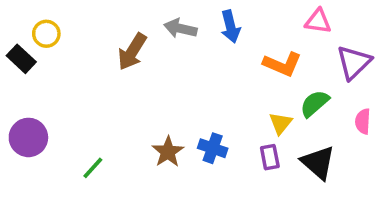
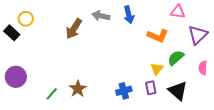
blue cross: (213, 148) -> (124, 91), moved, turned -35
brown star: (168, 152) -> (78, 89), moved

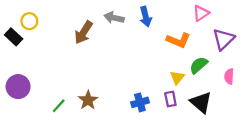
pink triangle: (178, 12) -> (201, 13), turned -42

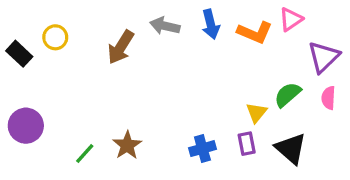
yellow circle: (29, 21) -> (55, 37), moved
orange L-shape: (178, 40) -> (255, 32), moved
pink semicircle: (229, 76) -> (328, 98), moved

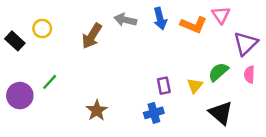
pink triangle: (291, 19) -> (221, 15), turned -30
purple rectangle: (247, 144) -> (164, 86), moved
green line: (85, 153) -> (50, 82), moved

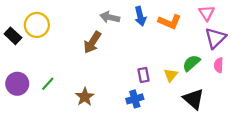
pink triangle: (221, 15) -> (207, 13), moved
yellow circle: (42, 29) -> (37, 25), size x1.5
brown arrow: (92, 36) -> (92, 42), moved
green line: (50, 82) -> (48, 84), moved

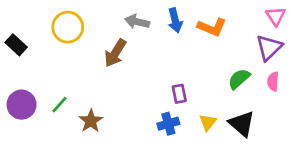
pink triangle: (207, 13) -> (276, 16), moved
yellow circle: (37, 25) -> (68, 27), moved
yellow triangle: (171, 75) -> (208, 122), moved
brown star: (85, 97) -> (91, 121), moved

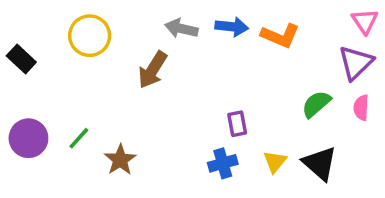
blue arrow: (175, 20) -> (232, 27), turned -70

